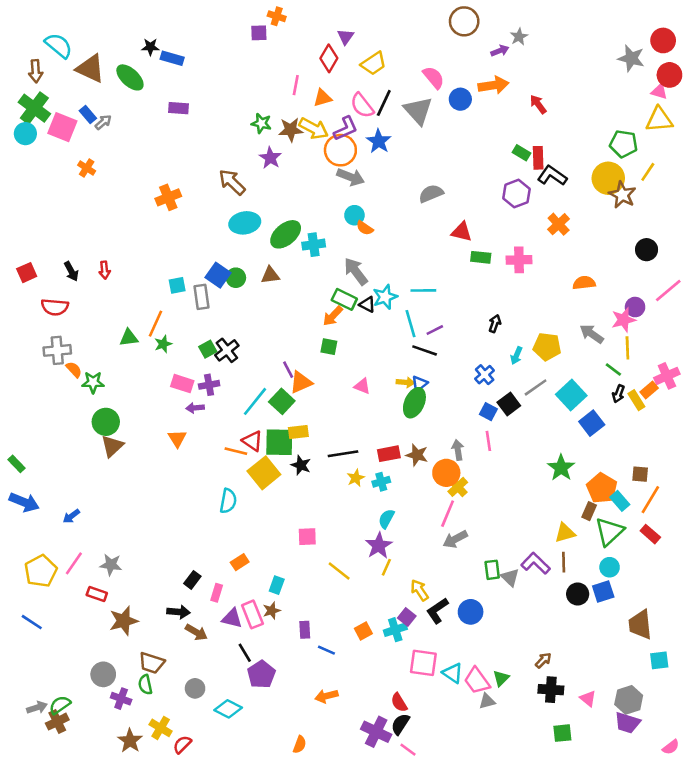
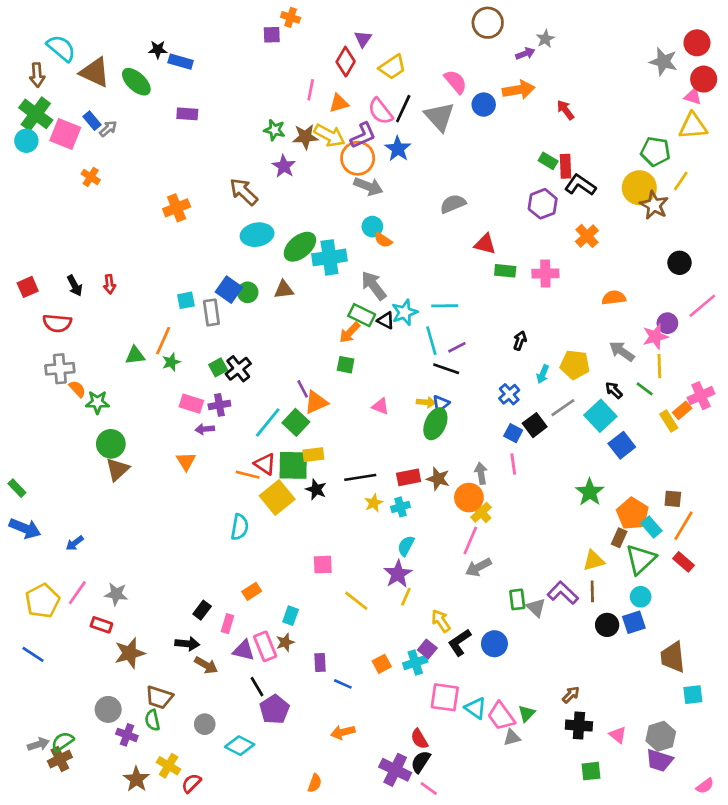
cyan cross: (314, 245) -> (329, 257), size x1.4
black arrow: (618, 394) -> (614, 390), moved, turned 114

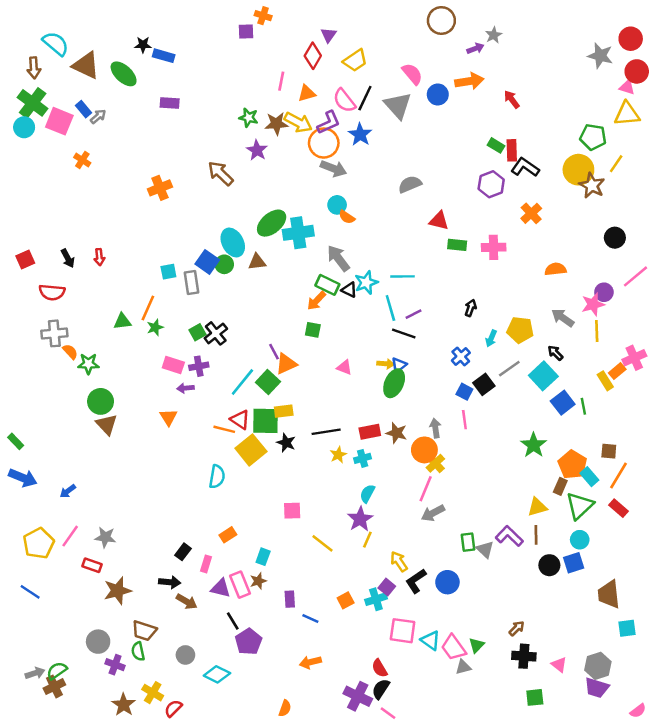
cyan ellipse: (257, 235) -> (233, 242), moved, turned 72
green line: (645, 389) -> (583, 406), moved, turned 42
brown triangle: (118, 469) -> (107, 424), turned -30

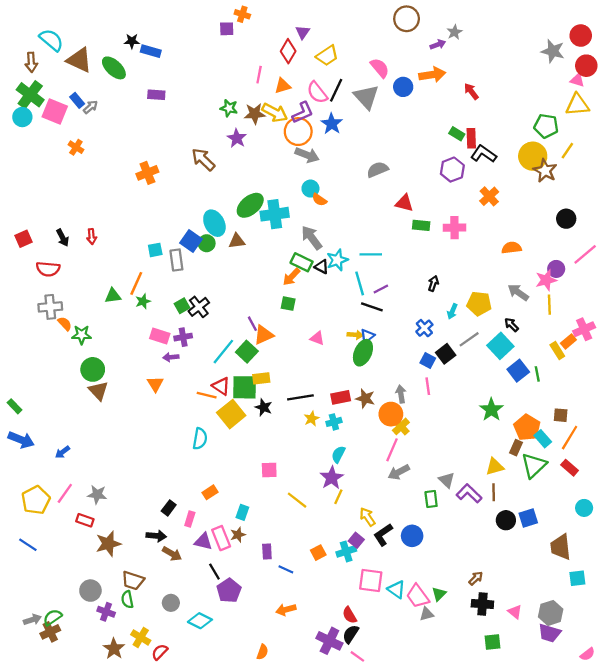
cyan circle: (580, 540) -> (584, 508), moved
gray triangle: (485, 549) -> (447, 480), moved

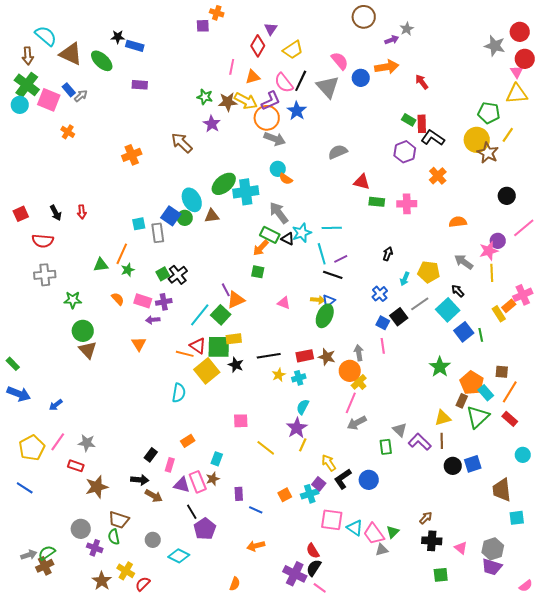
pink triangle: (577, 80) -> (517, 72), turned 40
orange semicircle: (65, 324) -> (118, 299), moved

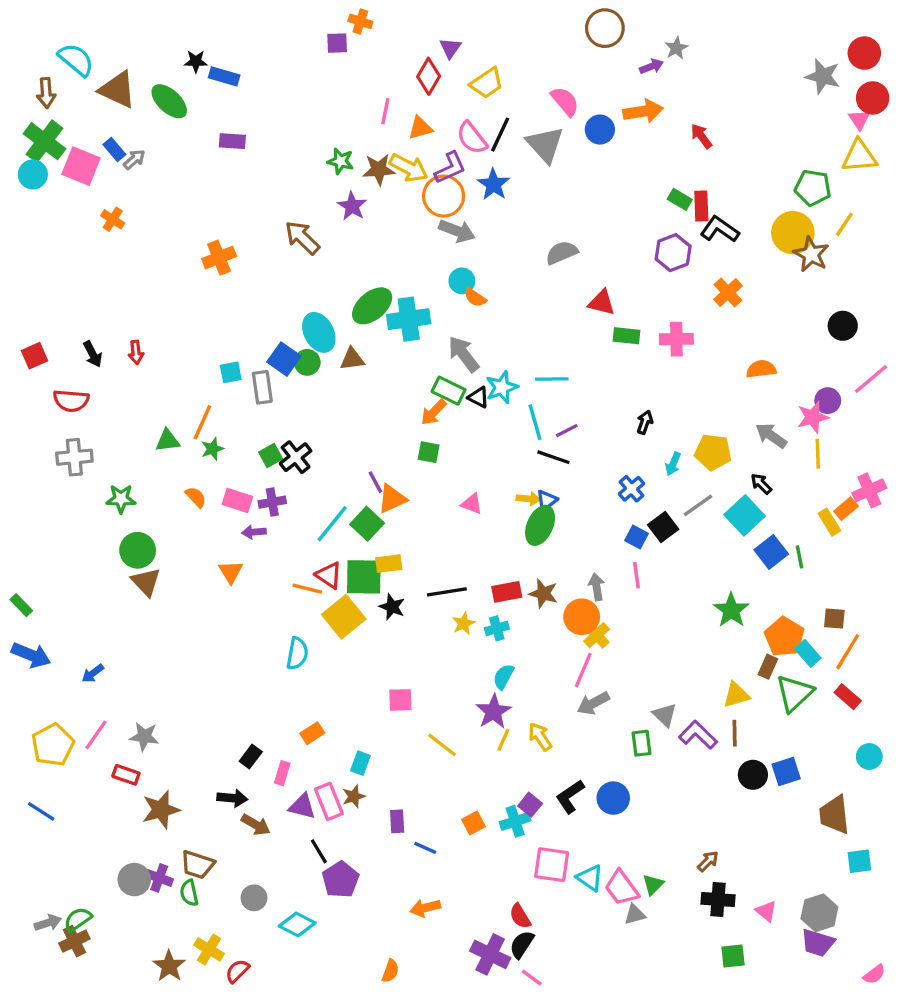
yellow arrow: (329, 463) -> (540, 737), moved
purple cross: (95, 548) -> (159, 878), moved

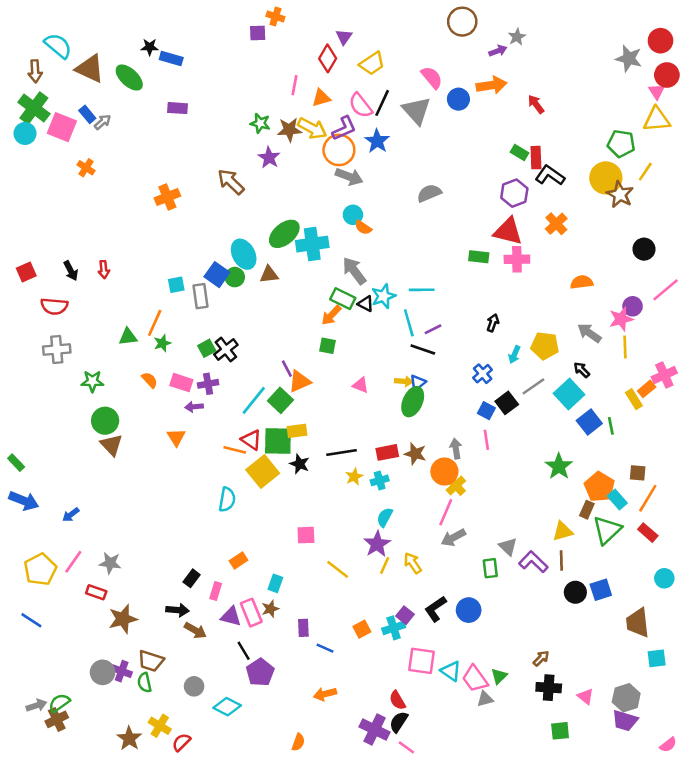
red triangle: (602, 302) -> (508, 231), moved, size x1.4

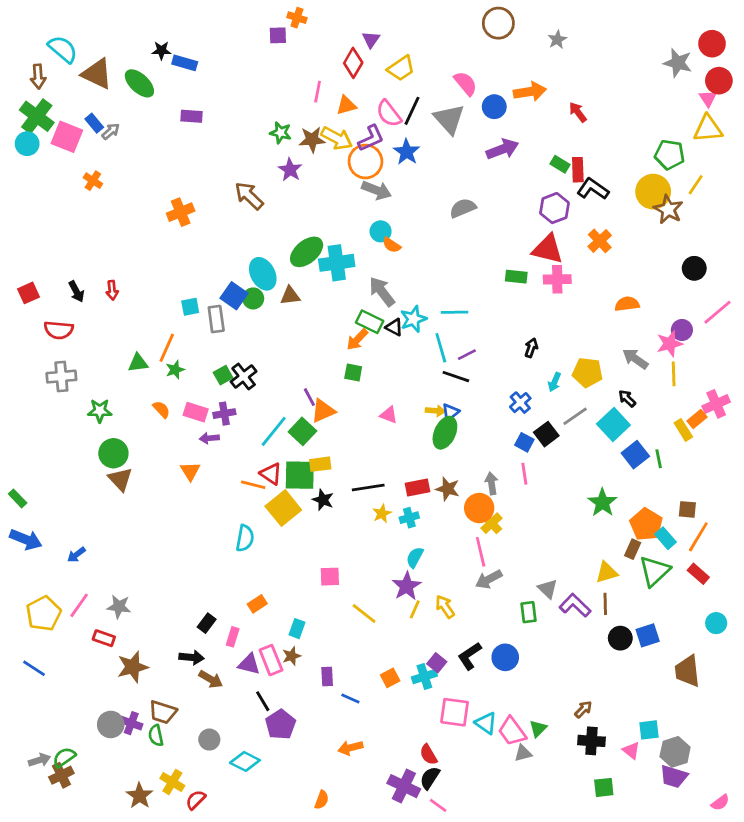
purple arrow: (498, 51) -> (502, 149), moved, size x1.6
pink line: (446, 512) -> (481, 552), turned -36
cyan square: (657, 658) -> (649, 730), moved

